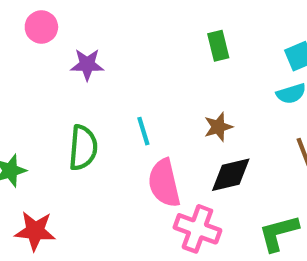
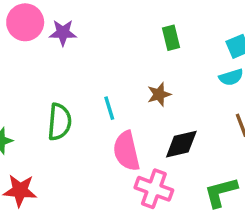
pink circle: (41, 27) -> (25, 22), size x1.4
purple star: (87, 64) -> (63, 33), moved
brown star: (218, 127) -> (159, 94), moved

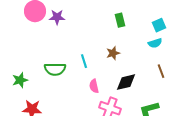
green semicircle: (59, 122) -> (55, 69), turned 85
pink semicircle: (126, 151) -> (94, 86), size x0.6

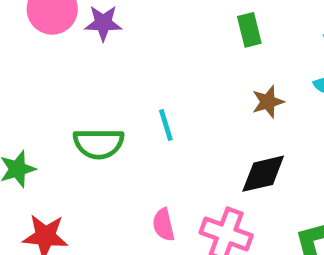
brown star: (113, 53) -> (268, 102), moved
pink semicircle: (94, 86) -> (164, 225), moved

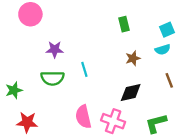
purple star: (103, 23) -> (55, 50), moved
pink semicircle: (164, 225) -> (83, 117), size x1.5

